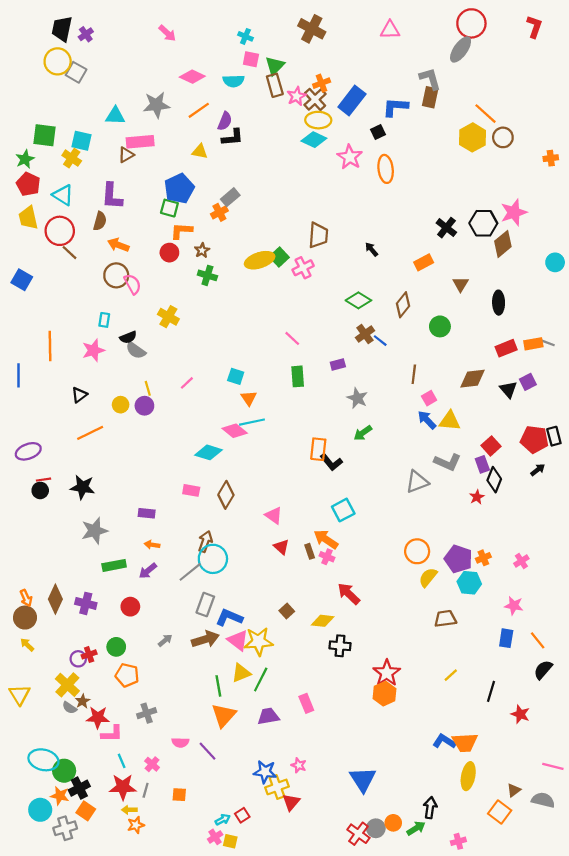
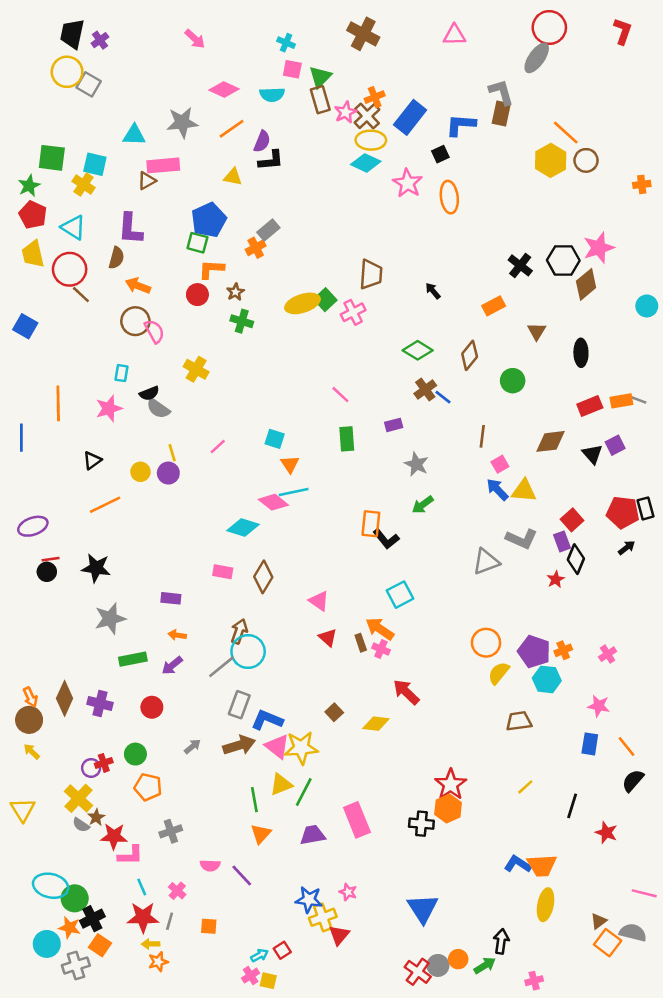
black cross: (340, 646) -> (421, 824), moved
pink rectangle: (306, 703) -> (357, 820), size x1.5
orange triangle: (224, 715) -> (261, 834), size x0.7
orange square: (500, 812) -> (608, 943), moved

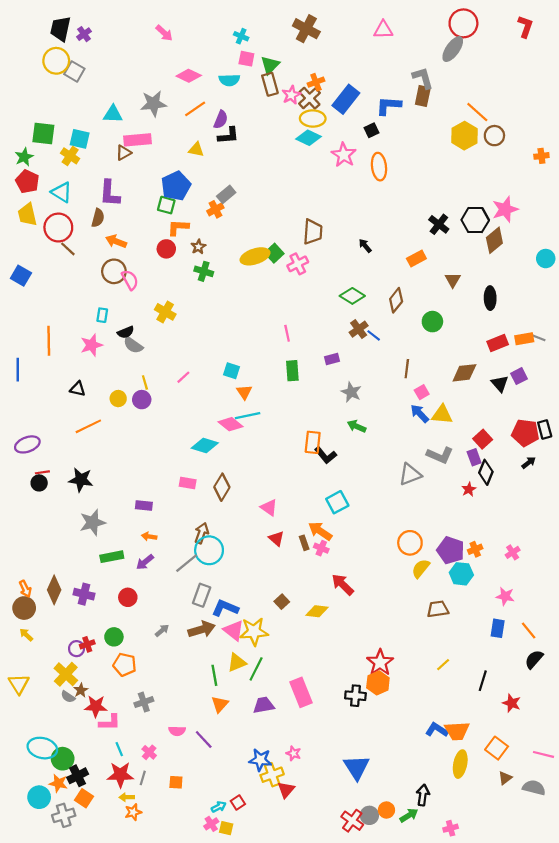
pink line: (340, 395) -> (287, 333), turned 35
black triangle: (92, 460) -> (78, 389), turned 49
green arrow: (423, 505) -> (357, 426), turned 60
orange square: (608, 943) -> (497, 748), moved

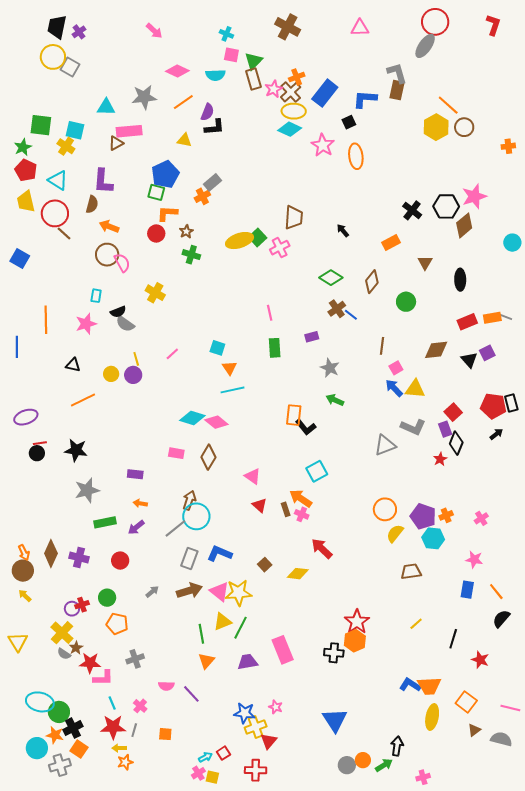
pink diamond: (230, 424) -> (216, 422), moved
blue L-shape: (225, 608) -> (219, 553), moved
red cross: (352, 821) -> (256, 770), moved, turned -35

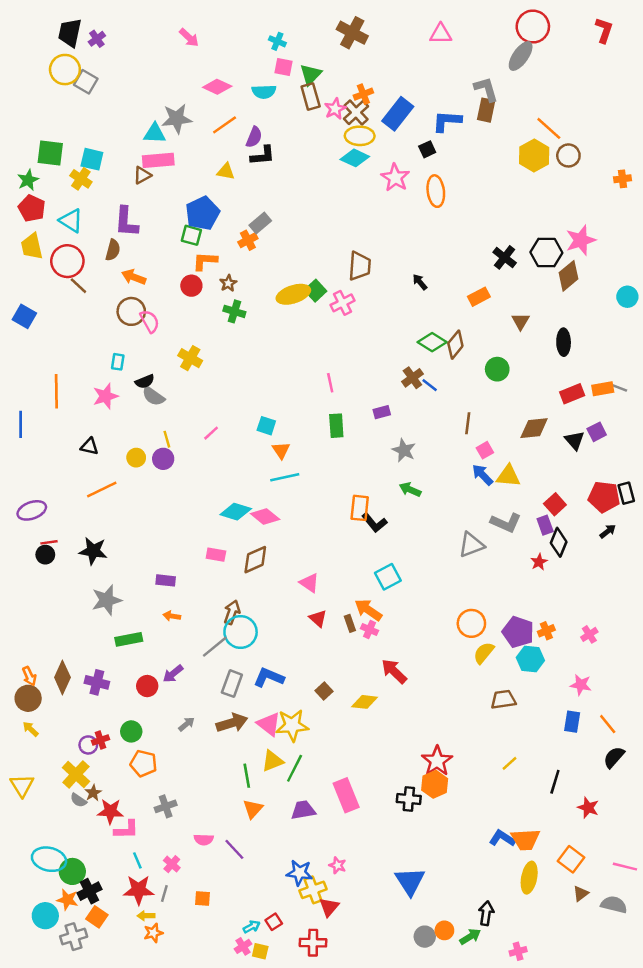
cyan triangle: (106, 107) -> (155, 133), moved
green diamond: (331, 278) -> (432, 342), moved
brown diamond: (208, 457) -> (255, 560), turned 35
purple arrow: (136, 527) -> (173, 674), moved

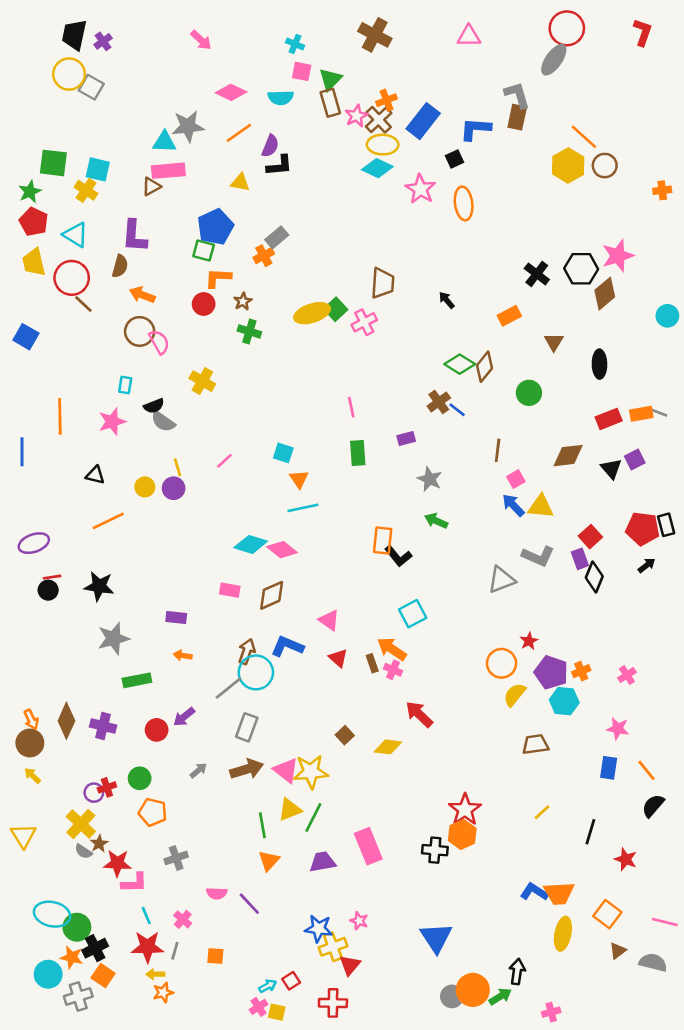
red star: (539, 562) -> (529, 641), moved
blue L-shape: (269, 677) -> (287, 646), moved
orange circle: (444, 930) -> (473, 990), size x1.6

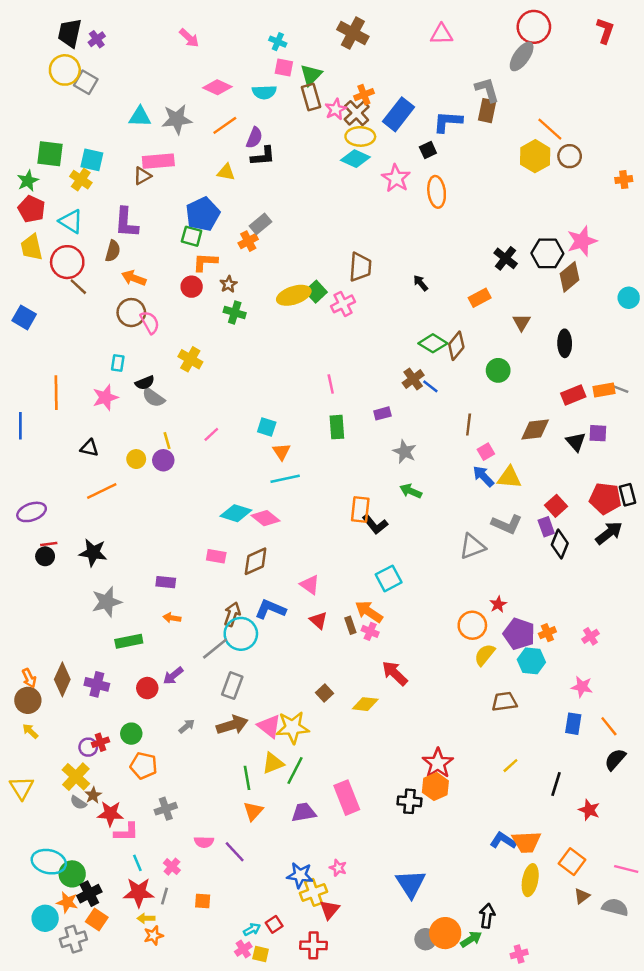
cyan triangle: (164, 142) -> (140, 117), moved
purple square: (635, 459) -> (598, 433), turned 30
black arrow: (647, 565) -> (609, 533), size x1.6

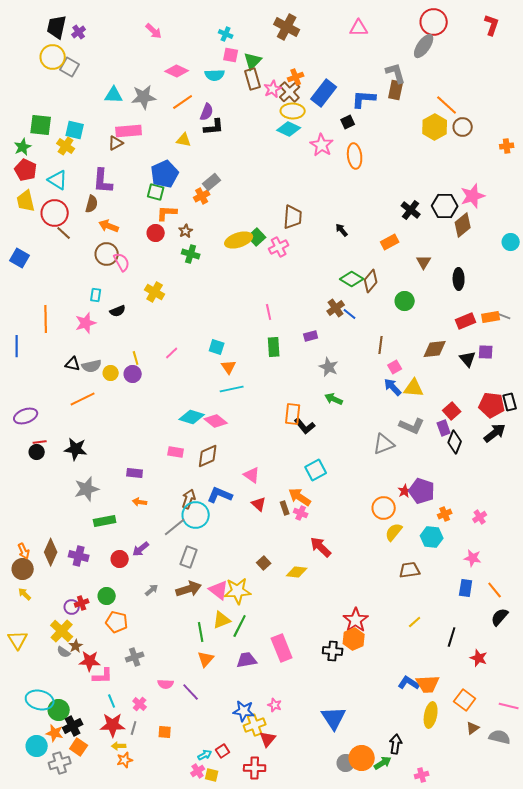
gray semicircle: (153, 397) -> (92, 366), moved, turned -48
purple pentagon: (519, 634) -> (422, 491), moved

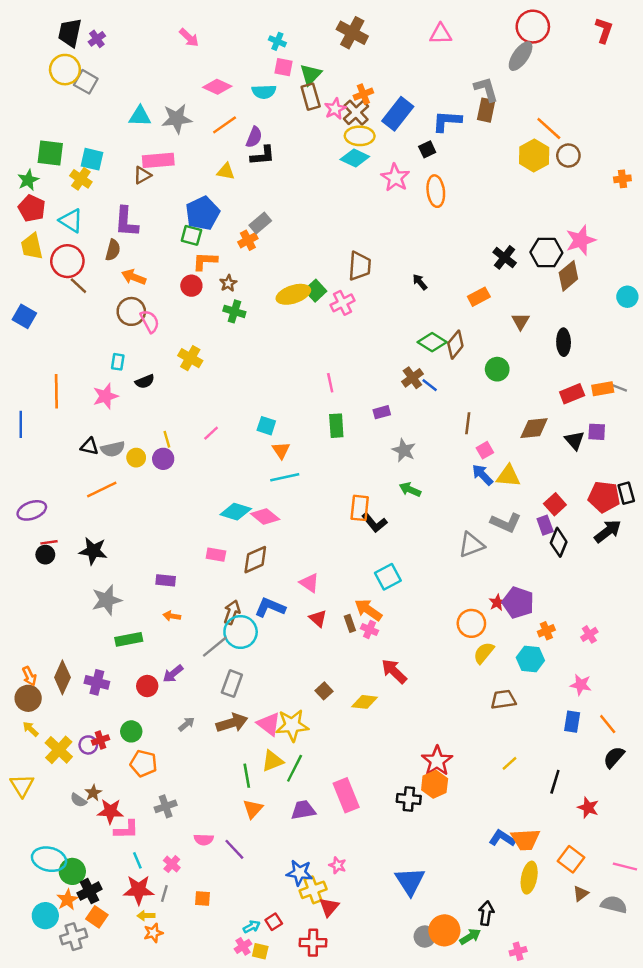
yellow cross: (62, 631) -> (59, 750), moved
orange star: (55, 733) -> (67, 900), turned 30

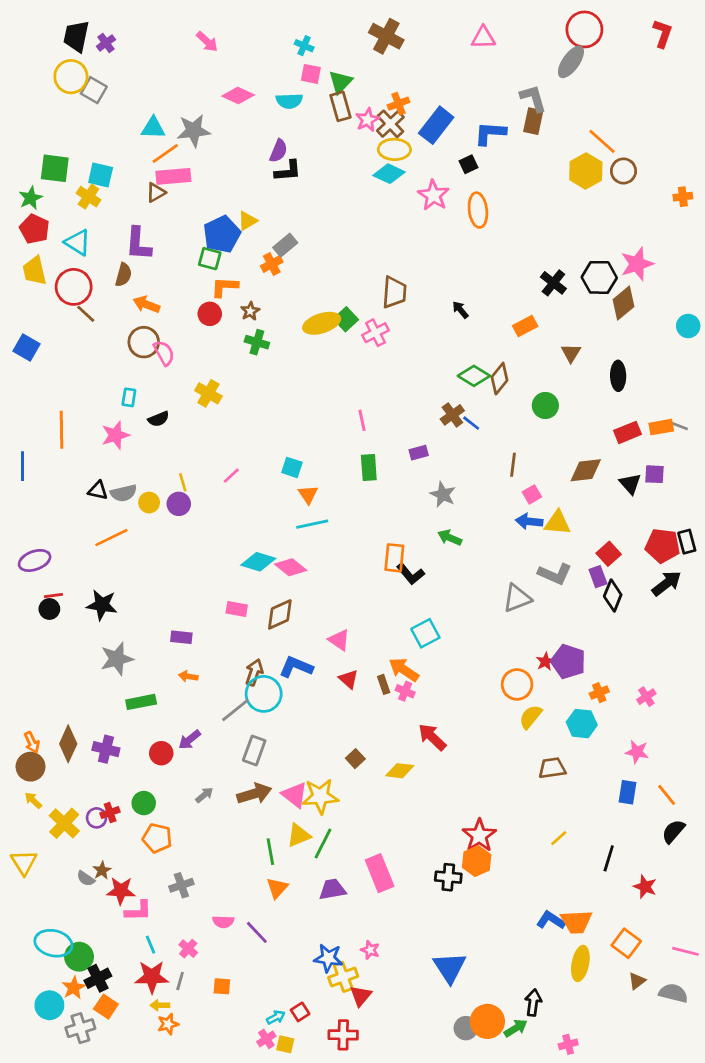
orange line: (225, 125) -> (165, 153), moved
yellow triangle: (226, 171) -> (247, 221), moved, turned -42
blue arrow: (482, 475) -> (529, 521), turned -40

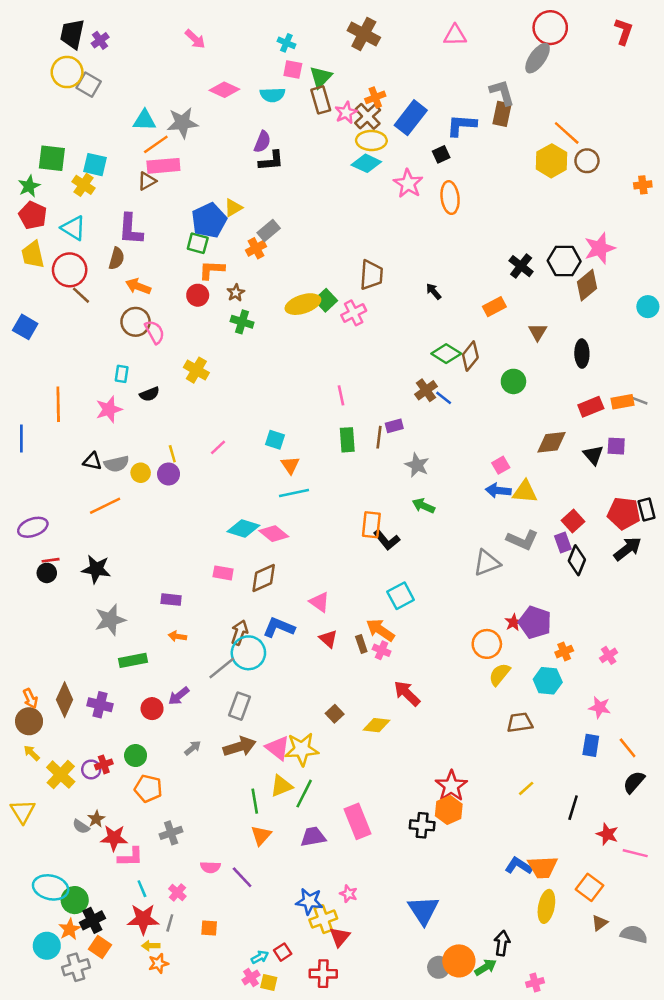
brown line: (513, 465) -> (379, 437), moved
pink line: (685, 951) -> (635, 853), moved

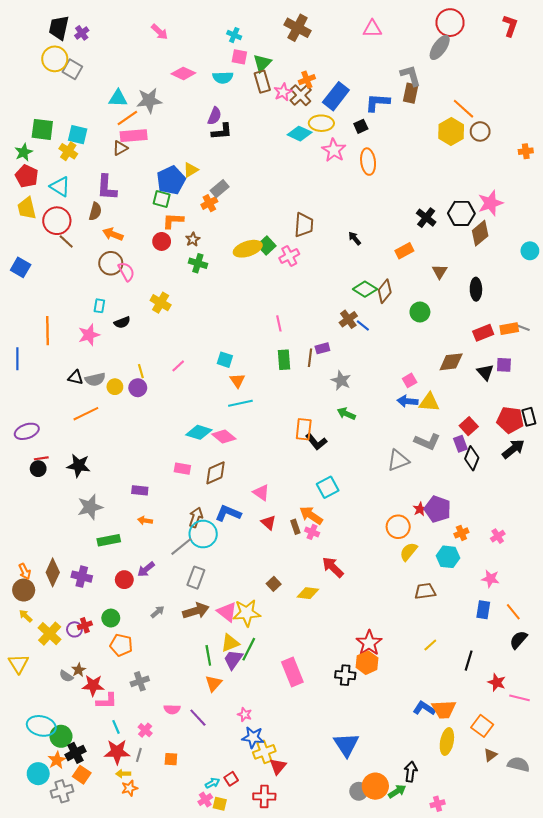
yellow ellipse: (371, 140) -> (321, 123), moved
purple trapezoid: (313, 837) -> (233, 660), moved, turned -45
pink star: (349, 894) -> (245, 715), moved

